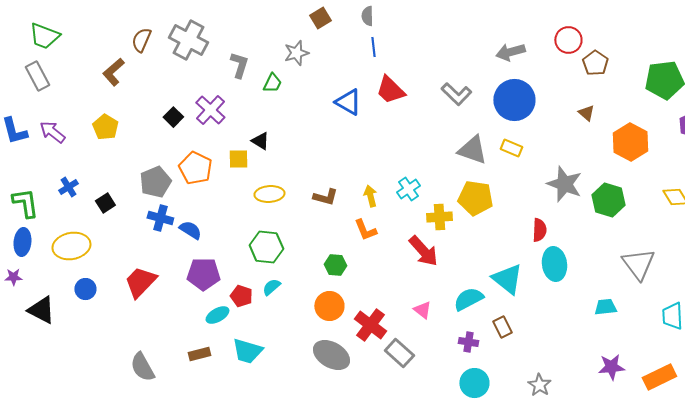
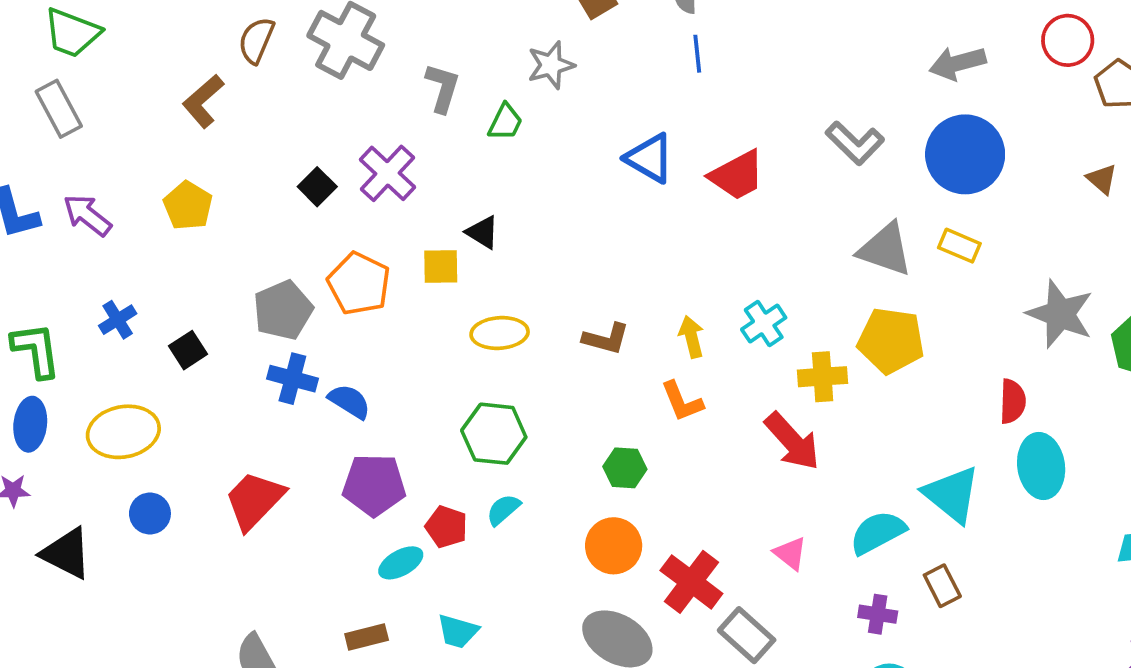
red trapezoid: (390, 90) -> (737, 175), moved, turned -72
cyan trapezoid: (247, 351) -> (458, 631), size x0.7

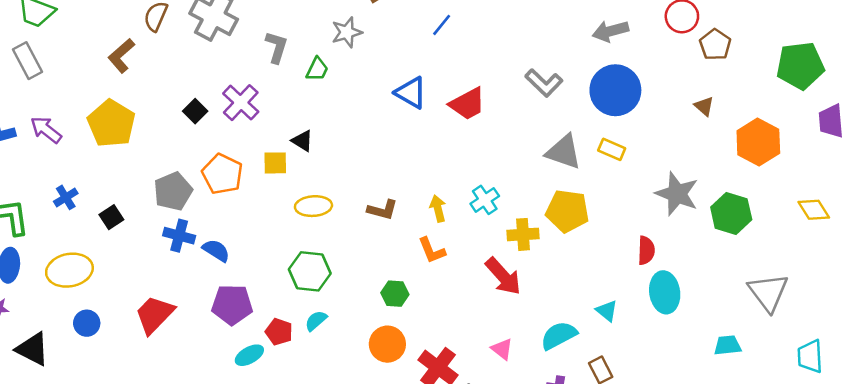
blue line: (697, 54) -> (442, 25), turned 45
yellow pentagon: (188, 206) -> (111, 124), size x1.5
cyan triangle: (952, 495) -> (607, 311), size x0.6

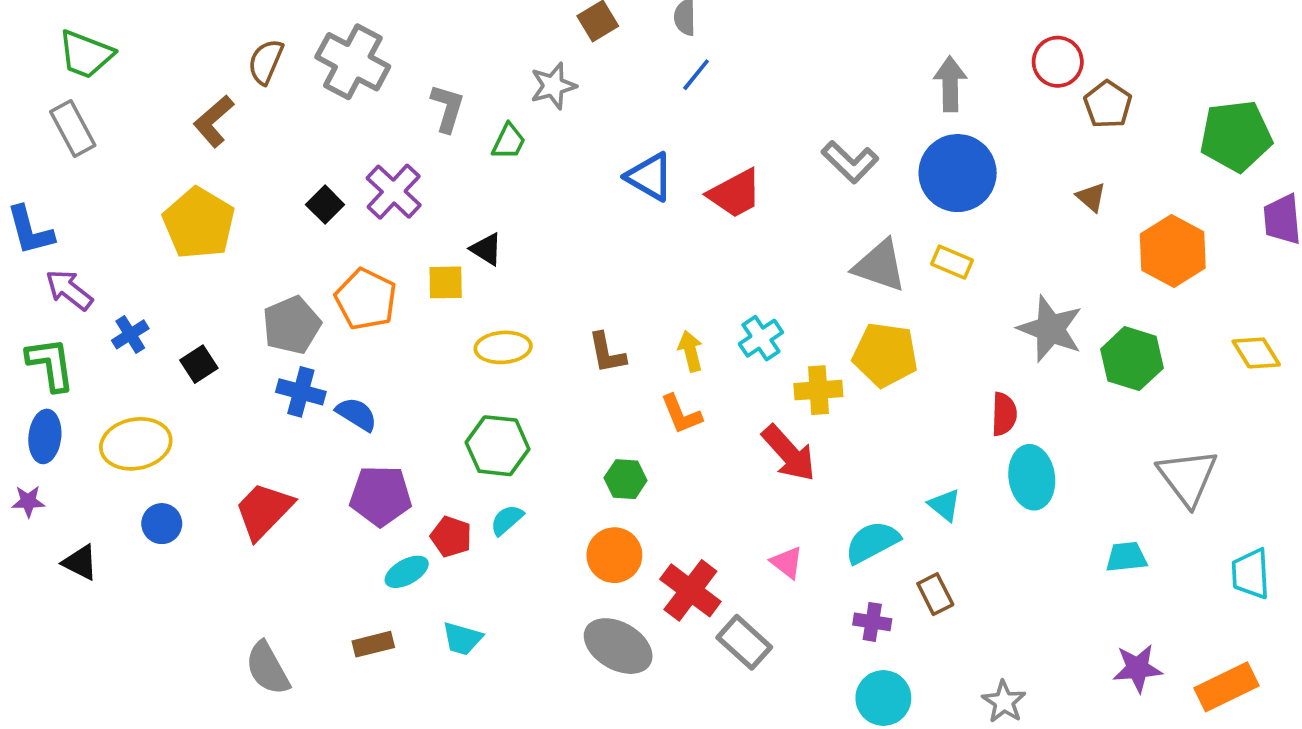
gray arrow: (610, 31) -> (950, 84), turned 104
purple arrow: (46, 130) -> (69, 290), moved
brown L-shape: (382, 210) -> (607, 353), turned 64
black triangle: (33, 349) -> (80, 563), size x0.7

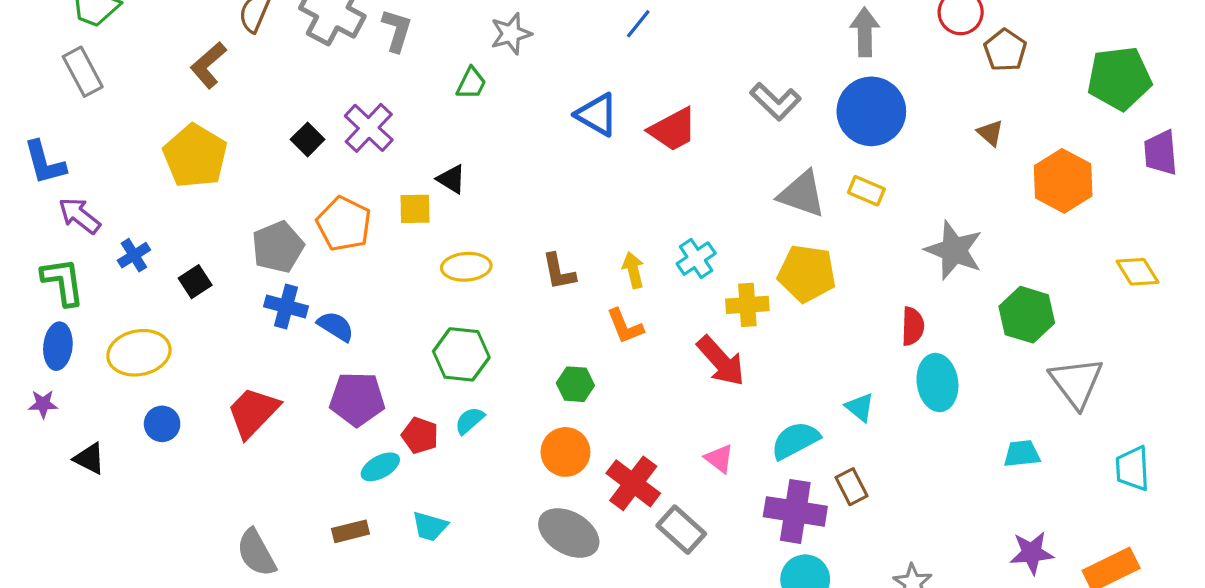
gray L-shape: (447, 108) -> (397, 30), moved
green hexagon: (1132, 359) -> (1027, 315), moved
purple cross: (872, 622) -> (795, 511), size x1.8

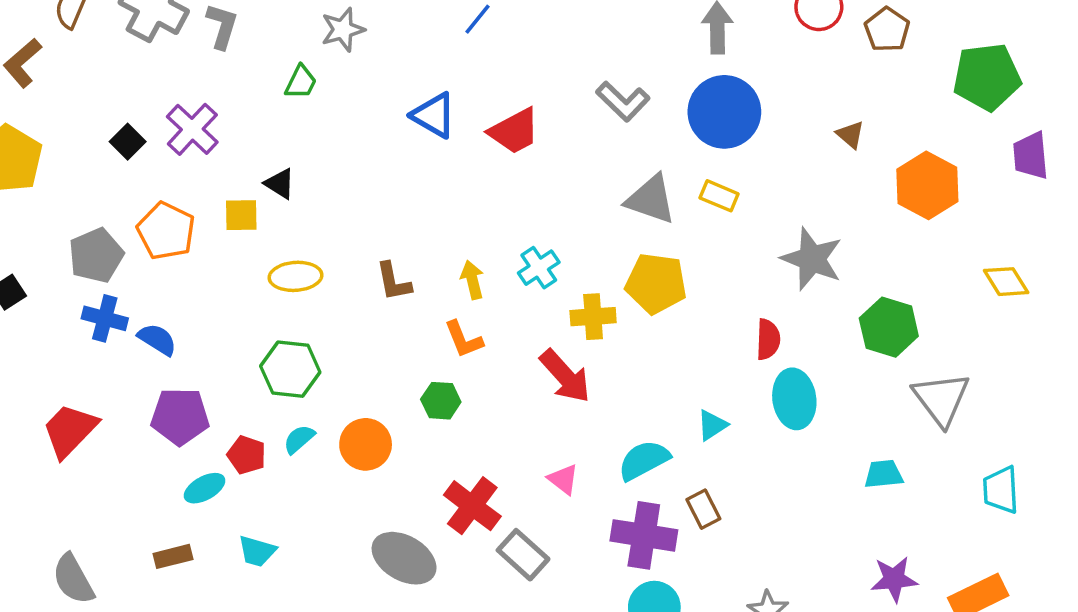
brown pentagon: (1005, 50) -> (887, 30), moved
green hexagon: (575, 384) -> (441, 401), moved
cyan triangle: (860, 407) -> (712, 425), turned 48
orange circle: (565, 452) -> (366, 444), moved

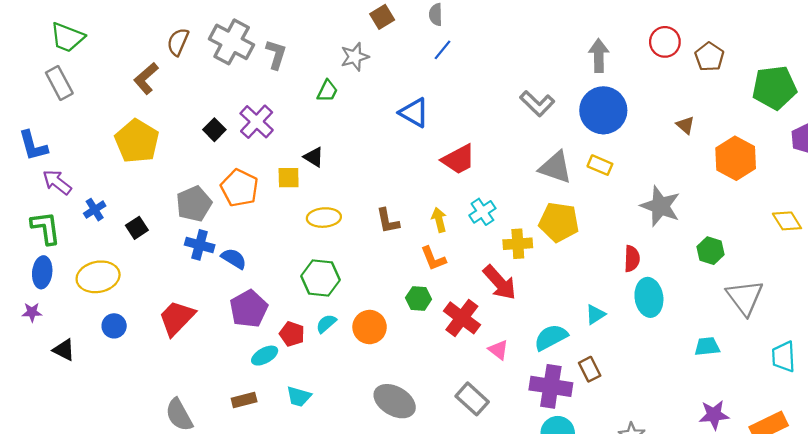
red trapezoid: (514, 131) -> (458, 159), moved
green hexagon: (889, 327) -> (711, 251), size x0.7
purple pentagon: (180, 416) -> (249, 309), turned -30
red cross: (472, 506) -> (462, 318), moved

